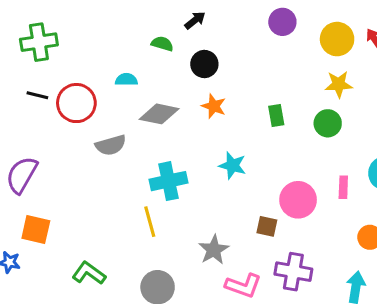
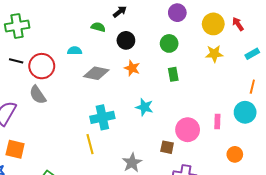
green circle: (328, 123) -> (169, 43), moved
gray semicircle: (111, 145) -> (38, 95), moved, turned 72

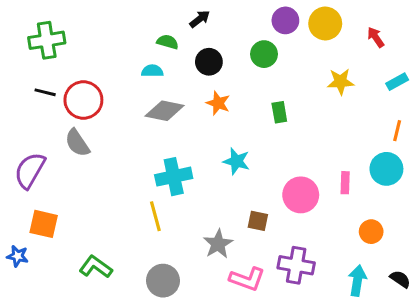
yellow circle: (213, 24) -> (325, 23), moved
green circle: (169, 43) -> (264, 54), moved
cyan semicircle: (75, 51) -> (152, 71), moved
brown square: (167, 147) -> (258, 221), moved

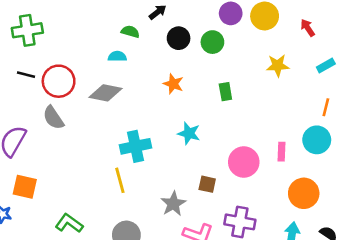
black circle: (209, 62) -> (179, 38), moved
gray diamond: (165, 111) -> (106, 93), moved
orange circle: (371, 232) -> (304, 193), size x1.5

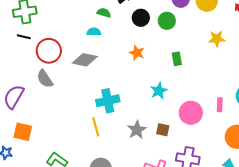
black line: (26, 75) -> (24, 37), moved
cyan star: (189, 133) -> (159, 91), moved, turned 30
gray star: (173, 204) -> (137, 130), moved

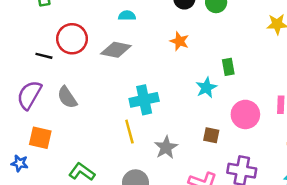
black line: (24, 37) -> (44, 56), moved
green rectangle: (177, 59) -> (228, 67), moved
gray semicircle: (45, 79) -> (67, 97), moved
gray star: (137, 130) -> (166, 147), moved

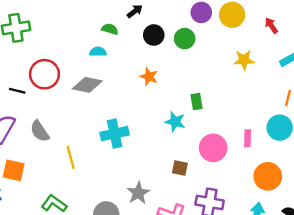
cyan star: (206, 88) -> (175, 122), turned -30
yellow line: (129, 132) -> (71, 157), moved
gray star: (166, 147) -> (138, 193), moved

